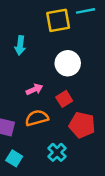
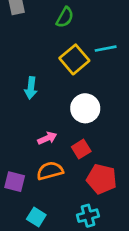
yellow square: (58, 20) -> (74, 59), turned -30
cyan cross: (57, 152) -> (88, 216), moved, turned 30
cyan square: (14, 158) -> (36, 217), moved

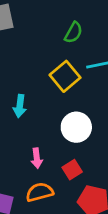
green semicircle: (65, 17) -> (73, 32), moved
pink arrow: (47, 138) -> (37, 158), turned 108

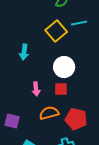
red square: (72, 170) -> (61, 89), moved, turned 32
orange semicircle: (40, 192) -> (49, 113), moved

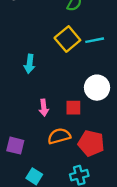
cyan line: (79, 23) -> (95, 40), moved
white circle: (64, 67) -> (97, 88), moved

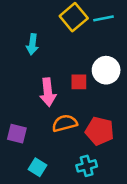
pink arrow: (44, 108) -> (48, 92), size x1.5
red square: (73, 108) -> (79, 82), moved

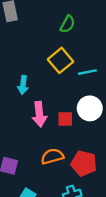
cyan line: (103, 18) -> (87, 72), moved
pink arrow: (48, 92) -> (39, 114), moved

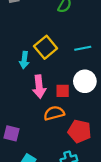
yellow square: (60, 60) -> (46, 47), moved
orange semicircle: (52, 156) -> (54, 113), moved

